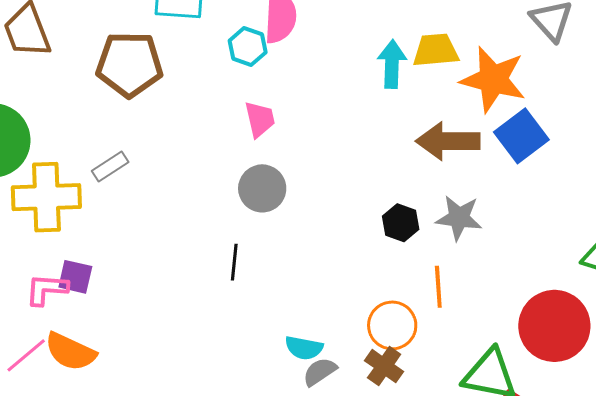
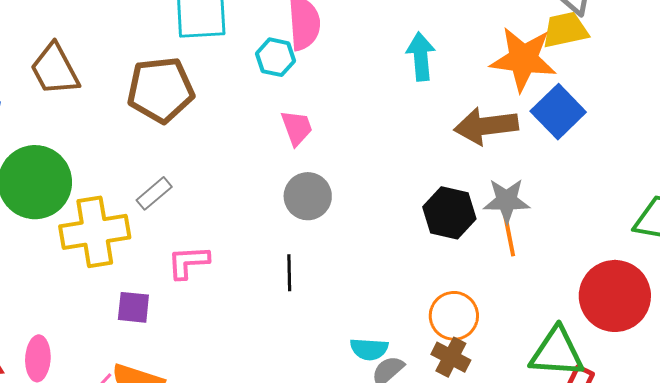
yellow trapezoid: (436, 50) -> (565, 30), moved
black hexagon: (401, 223) -> (449, 213), size x1.4
orange line: (438, 287) -> (509, 236), moved
pink L-shape: (47, 289) -> (188, 262), moved

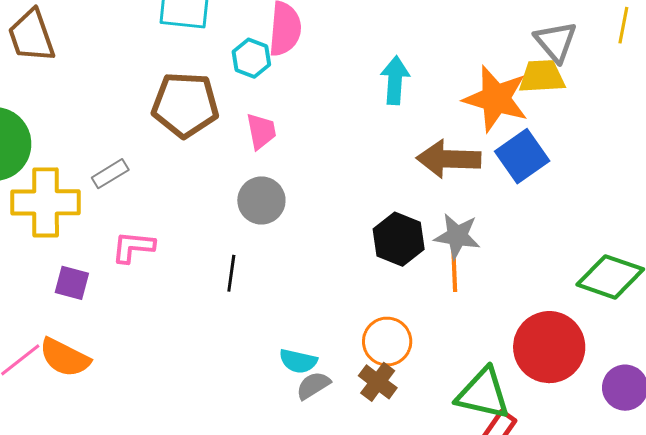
brown pentagon: (161, 90) -> (185, 105), moved

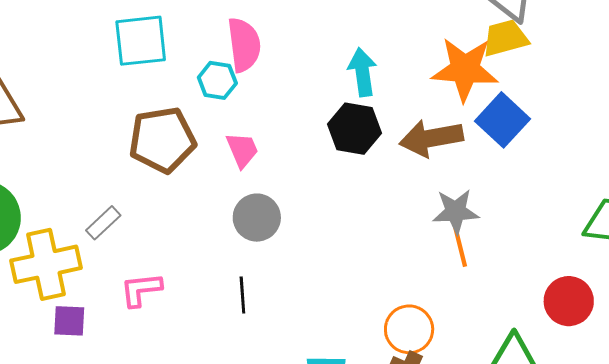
black hexagon: (399, 239) -> (354, 129), moved
purple square: (72, 283) -> (69, 321), moved
red circle: (549, 347) -> (569, 301), size x0.7

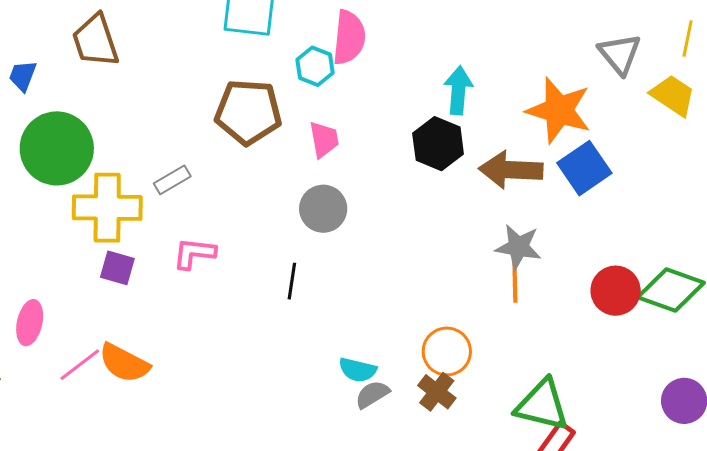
yellow trapezoid: (505, 38) -> (673, 95), moved, turned 36
red circle: (569, 301) -> (616, 291), moved

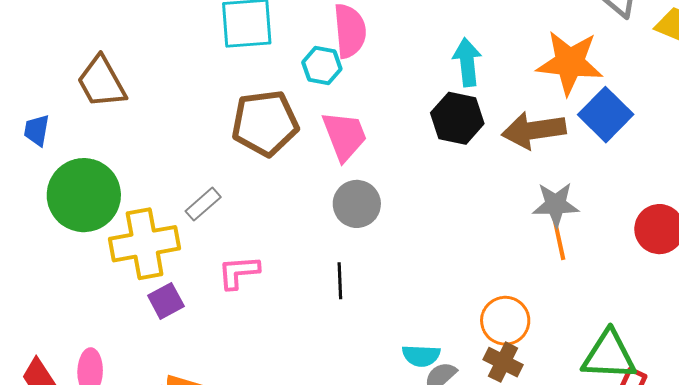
pink trapezoid: (324, 139) -> (344, 136), size x1.4
purple square: (117, 268) -> (166, 301), turned -33

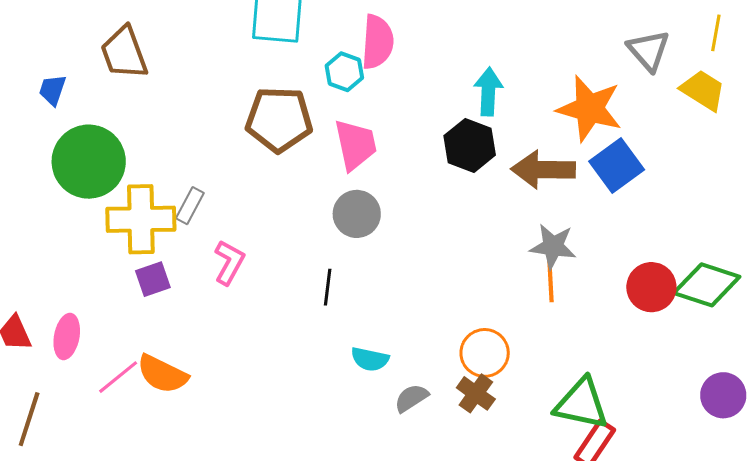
gray rectangle: (203, 204) -> (190, 206), moved, turned -30
pink L-shape: (239, 272) -> (229, 262), turned 114
cyan semicircle: (421, 356) -> (370, 359), moved

